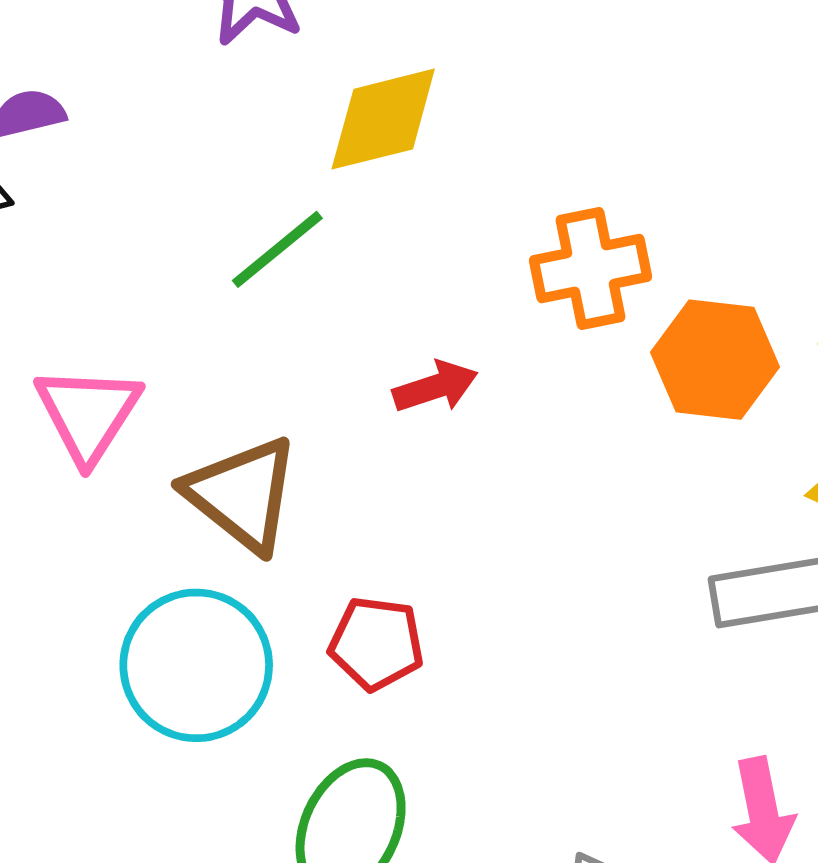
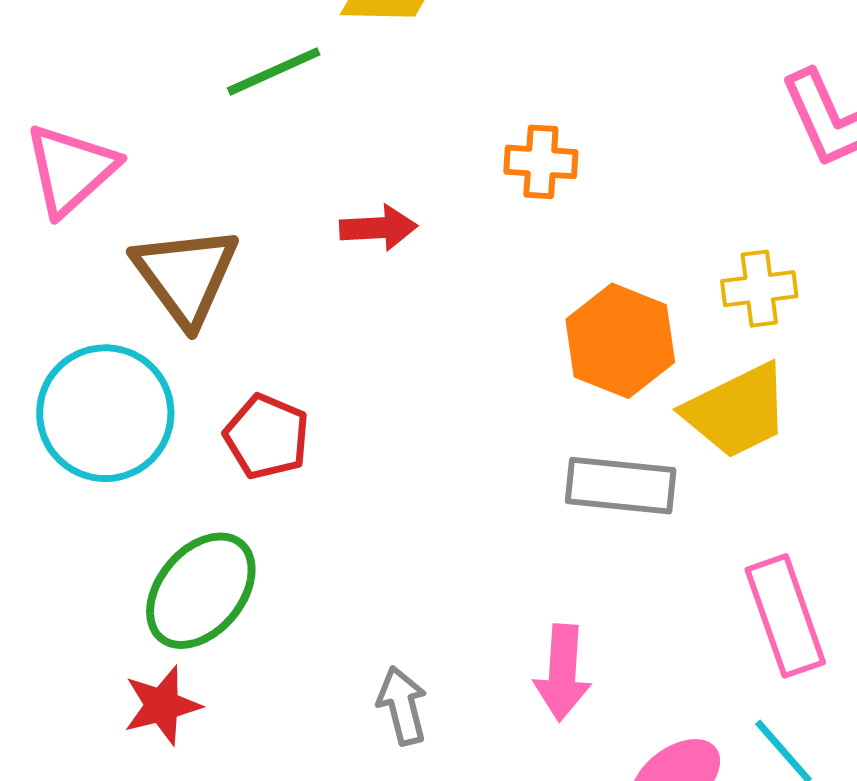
orange cross: (591, 269) -> (541, 162), size x0.7
orange hexagon: (715, 360) -> (620, 341), moved

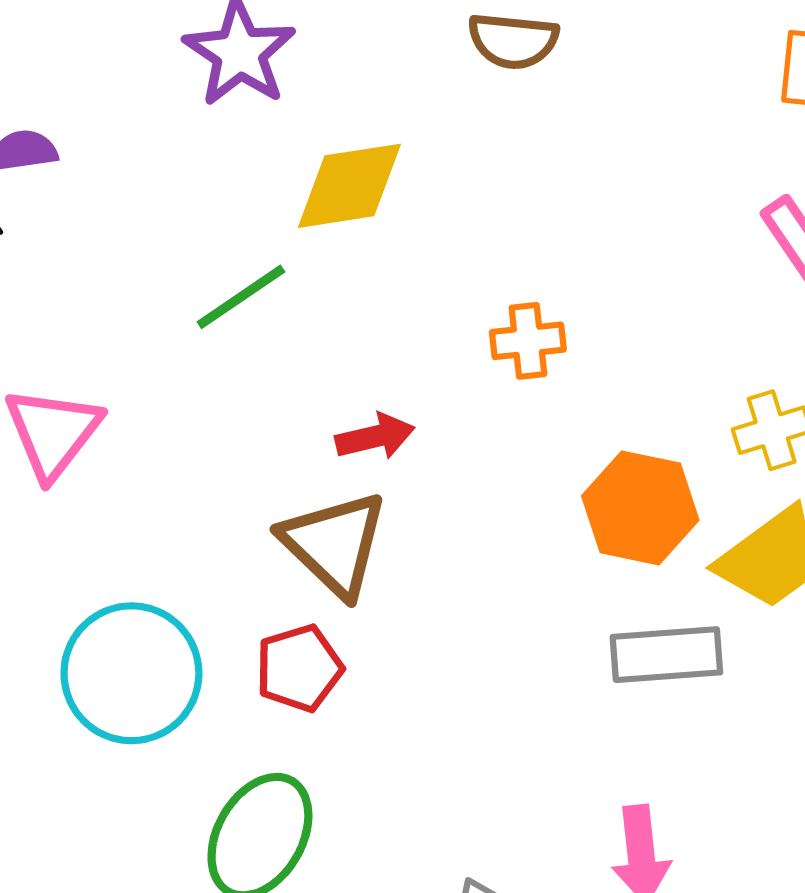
brown triangle: (186, 276) -> (334, 544), moved
red pentagon: (267, 437) -> (299, 668), turned -30

